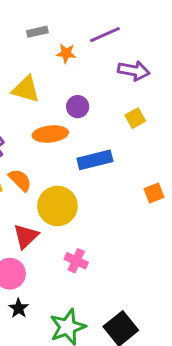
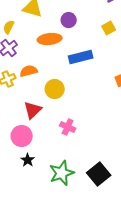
orange semicircle: (20, 180) -> (29, 71), turned -60
yellow circle: (57, 206) -> (55, 89), size x0.7

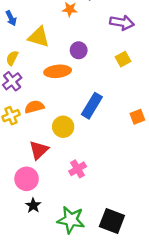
blue rectangle: (81, 57) -> (92, 106), moved, turned -45
pink cross: (68, 127) -> (78, 169), turned 35
green star: (62, 173) -> (71, 220), turned 30
black square: (99, 174) -> (112, 221), turned -30

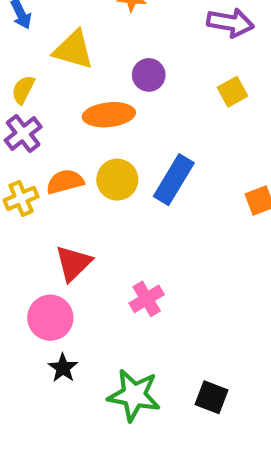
yellow circle: (63, 127) -> (117, 180), moved
black square: (112, 221) -> (211, 397), size x0.7

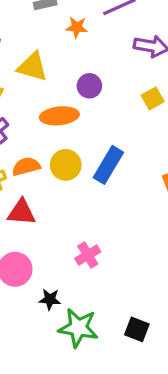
red triangle: (73, 263) -> (21, 212), moved, turned 48
black star: (63, 368) -> (50, 299), moved, turned -30

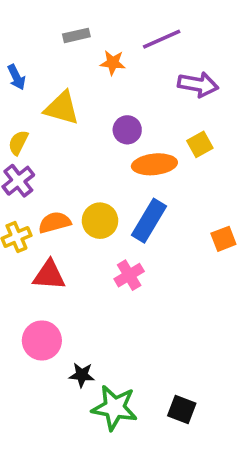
orange ellipse: (59, 116) -> (154, 164), moved
pink cross: (88, 255) -> (129, 275), moved

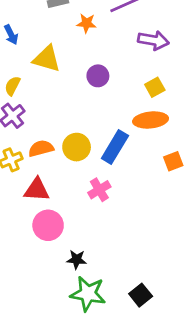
orange ellipse: (154, 164) -> (151, 120), moved
pink circle: (42, 340) -> (48, 225), moved
black star: (82, 375) -> (77, 259), moved
black square: (182, 409) -> (141, 295), turned 30

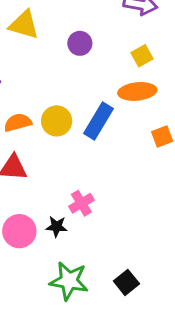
pink cross: (99, 190) -> (81, 203), moved
pink circle: (48, 225) -> (19, 231), moved
black star: (77, 259) -> (57, 227), moved

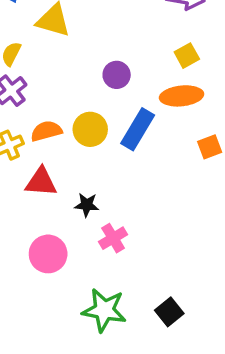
purple circle: (80, 43) -> (117, 75), moved
pink cross: (81, 203) -> (113, 238), moved
black star: (57, 227) -> (87, 205), moved

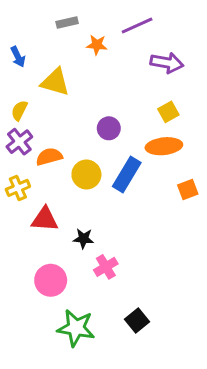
orange semicircle: (46, 131) -> (49, 157), moved
green star: (104, 310) -> (76, 328), moved
black square: (169, 312) -> (137, 321), moved

